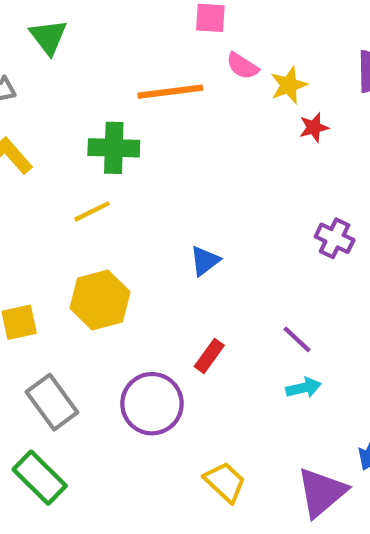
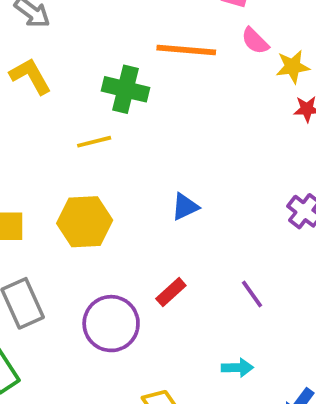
cyan arrow: (304, 388) -> (237, 368), moved

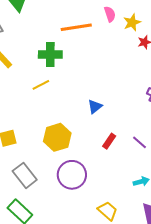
pink semicircle: (255, 41) -> (110, 14), turned -140
yellow hexagon: (85, 222) -> (57, 137), moved
red rectangle: (171, 292) -> (109, 141), moved

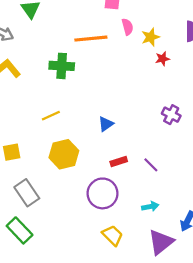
yellow line: (41, 85) -> (51, 116), moved
red rectangle: (109, 141) -> (119, 162), turned 35
purple circle: (72, 175) -> (103, 193), moved

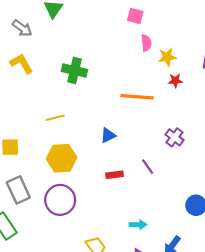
orange line: (91, 39) -> (137, 97), moved
purple line: (151, 165) -> (148, 167), moved
purple circle: (103, 193) -> (60, 200), moved

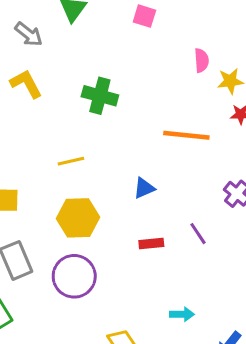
pink square: (135, 16) -> (144, 16), moved

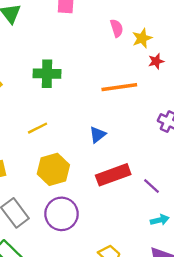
purple line: (198, 234) -> (152, 186), moved
red rectangle: (151, 243) -> (113, 175), size x1.8
cyan arrow: (182, 314) -> (160, 220), moved

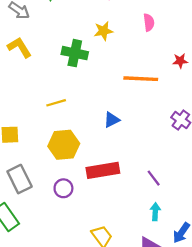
yellow star: (142, 38) -> (103, 31), moved
red rectangle: (113, 175) -> (103, 170), moved
purple circle: (61, 214) -> (63, 188), size x0.6
cyan arrow: (160, 220) -> (155, 212), turned -84

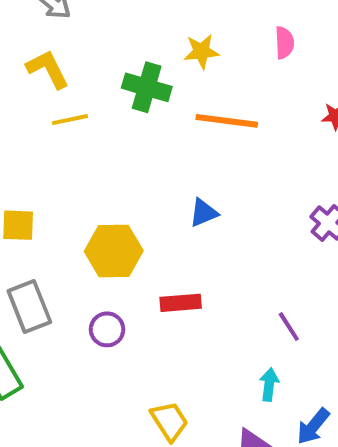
orange line: (141, 79) -> (227, 121), moved
yellow line: (56, 103) -> (70, 120), moved
red rectangle: (103, 170) -> (181, 303), size x0.7
purple line: (154, 178) -> (289, 327), moved

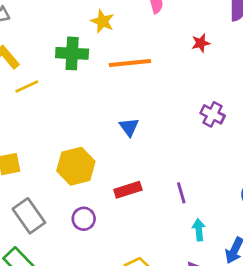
yellow star: (201, 51) -> (103, 21), turned -30
blue triangle: (204, 213) -> (129, 127), turned -30
purple line: (289, 327) -> (181, 193), moved, turned 30

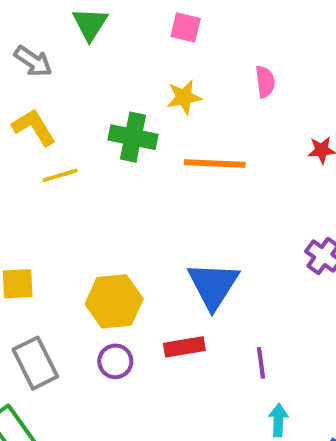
yellow star: (103, 21) -> (184, 97), turned 30
blue triangle: (129, 127) -> (213, 285), moved, size x1.8
purple circle: (84, 219) -> (115, 361), moved

